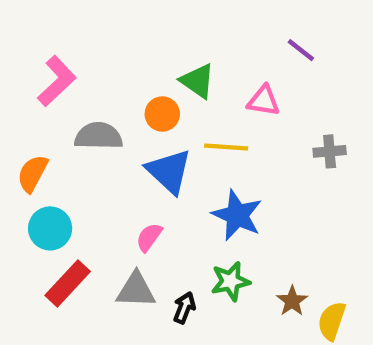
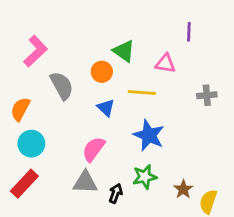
purple line: (301, 50) -> (189, 32), turned 54
gray semicircle: (98, 136) -> (62, 86), turned 60
blue triangle: (169, 171) -> (106, 108), size x0.6
pink semicircle: (149, 237) -> (94, 149), size x1.4
red rectangle: (68, 283) -> (24, 184), moved

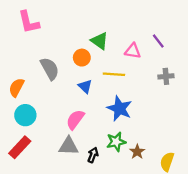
purple line: (189, 32) -> (158, 41), moved, turned -40
pink L-shape: (35, 51) -> (29, 22), moved, turned 120
brown star: (183, 189) -> (137, 152), moved

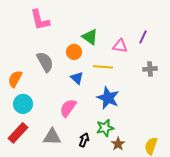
pink L-shape: (29, 22) -> (40, 20), moved
purple line: (158, 41) -> (143, 37), turned 64
gray triangle: (69, 146) -> (52, 137), moved
brown star: (137, 152) -> (118, 144), moved

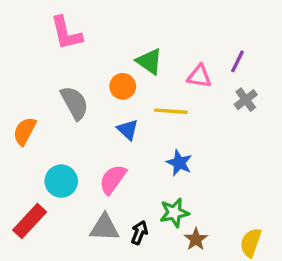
gray cross: (150, 69) -> (246, 100), moved, turned -32
blue star: (108, 98) -> (179, 163), size x0.7
cyan circle: (23, 104) -> (61, 181), moved
gray triangle: (52, 137) -> (104, 228), moved

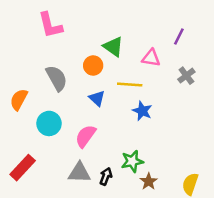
purple line: (237, 61) -> (179, 37), moved
blue star: (179, 163) -> (142, 111), moved
cyan circle: (61, 181) -> (49, 123), moved

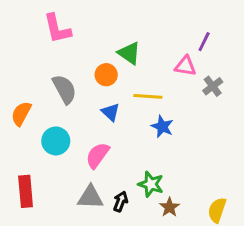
pink triangle: (151, 58) -> (185, 66), moved
green star: (132, 161) -> (151, 184), turned 30
red rectangle: (23, 168) -> (26, 191), turned -48

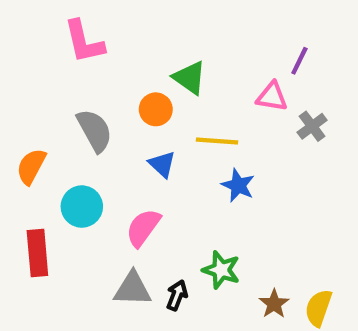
red rectangle: (26, 191) -> (37, 253), moved
brown star: (170, 207) -> (274, 304), moved

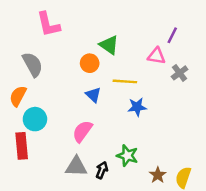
gray semicircle: (94, 130) -> (33, 64), moved
blue star: (238, 185) -> (137, 107), turned -30
cyan circle: (82, 207) -> (35, 119), moved

